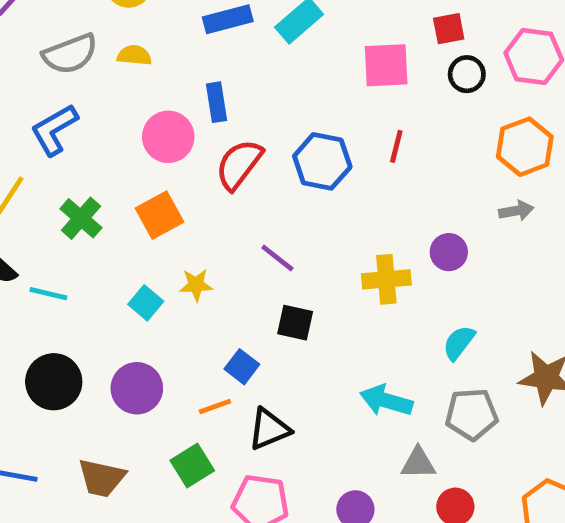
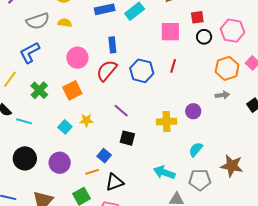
blue rectangle: (217, 102) -> (112, 45), moved

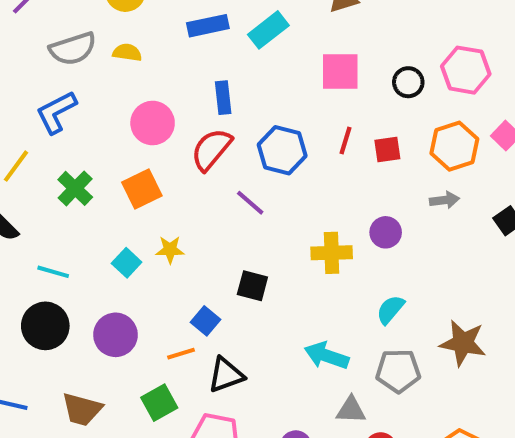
red square: (197, 17) -> (387, 150), moved
purple line: (121, 111) -> (250, 203), moved
cyan line: (24, 121) -> (53, 272), moved

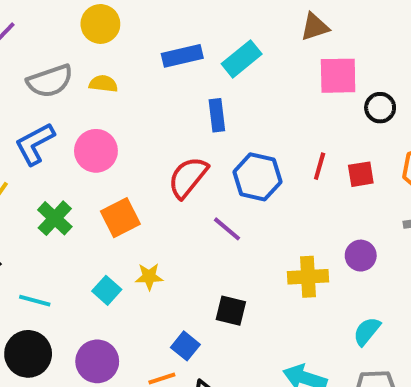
pink square: (340, 71) -> (338, 76), moved
blue rectangle: (223, 98) -> (217, 115), moved
pink circle: (153, 123) -> (96, 151), moved

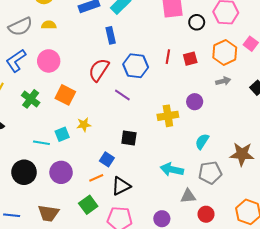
orange square: (120, 218) -> (65, 95), turned -30
cyan square: (107, 290) -> (62, 134), turned 32
cyan line: (35, 301) -> (41, 143), moved

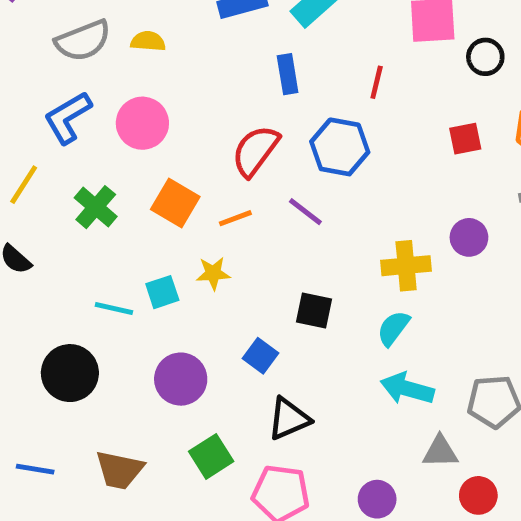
red line: (168, 57) -> (377, 82), moved
cyan semicircle: (202, 141) -> (393, 328), moved
purple circle: (61, 172) -> (181, 379), moved
orange line: (96, 178) -> (235, 218), moved

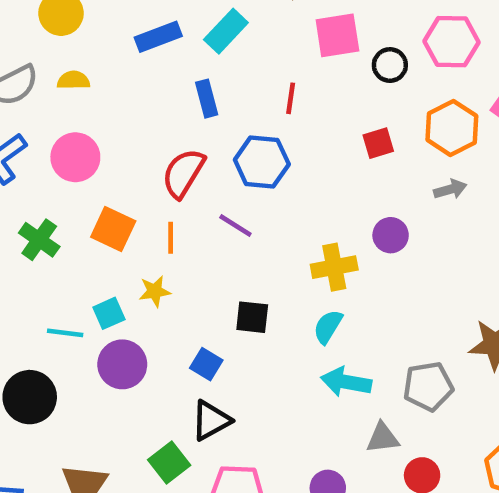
orange line: (235, 218) -> (171, 238), turned -64
purple circle: (181, 379) -> (122, 364), moved
black triangle: (289, 419) -> (211, 420), moved

